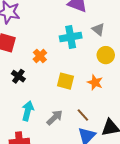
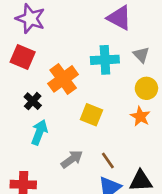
orange cross: (40, 56) -> (63, 79), size x1.6
orange star: (95, 82) -> (140, 116), moved
cyan arrow: (28, 111) -> (39, 132), moved

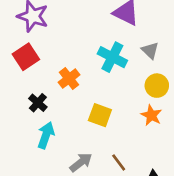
red square: (23, 57) -> (26, 57), turned 35
cyan cross: (105, 60) -> (112, 57), turned 32
orange cross: (63, 79) -> (69, 79), size x0.7

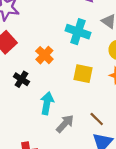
yellow square: (100, 115) -> (83, 74), moved
cyan arrow: (46, 135) -> (47, 103), moved

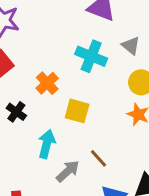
yellow square: (83, 74) -> (77, 111), moved
brown line: (97, 119) -> (98, 158), moved

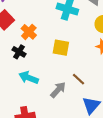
orange cross: (47, 83) -> (29, 32), moved
cyan arrow: (47, 144) -> (29, 78), moved, turned -78

